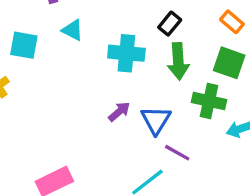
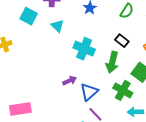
black rectangle: (170, 24) -> (122, 41), moved, turned 72
cyan square: (24, 45) -> (29, 16), moved

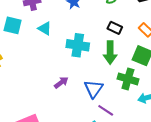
purple arrow: (70, 81) -> (61, 83), moved

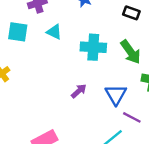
black rectangle: (115, 28) -> (131, 13), moved
green arrow: (110, 53) -> (131, 52), turned -30

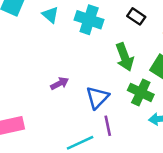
cyan cross: (93, 47) -> (89, 20), moved
purple line: (132, 117) -> (108, 126), turned 36

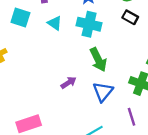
green arrow: (125, 57) -> (98, 60), moved
purple line: (108, 126) -> (131, 117), moved

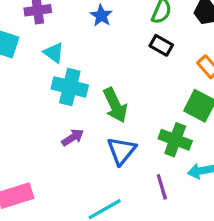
cyan cross: (89, 24) -> (70, 87), moved

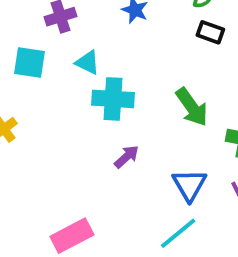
green arrow: (115, 105) -> (192, 107), moved
blue triangle: (121, 151) -> (189, 185), moved

